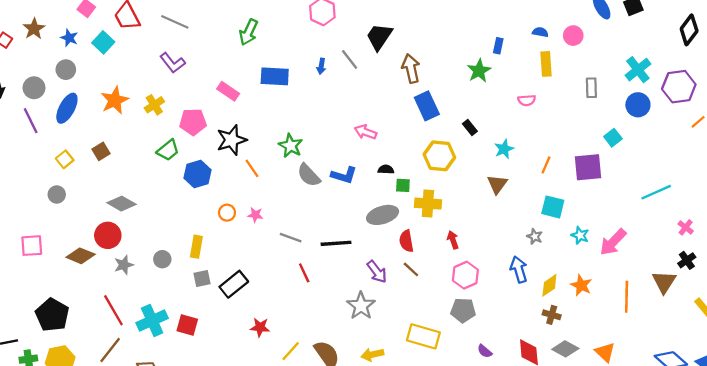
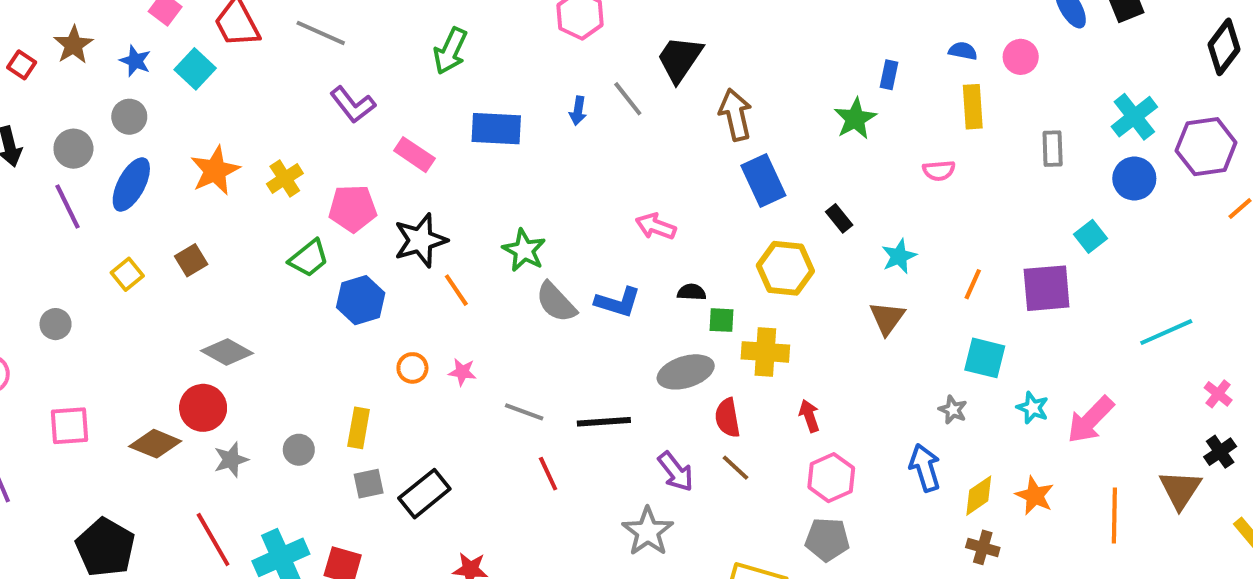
purple L-shape: (173, 63) -> (353, 105), moved
gray circle: (57, 194) -> (56, 324), moved

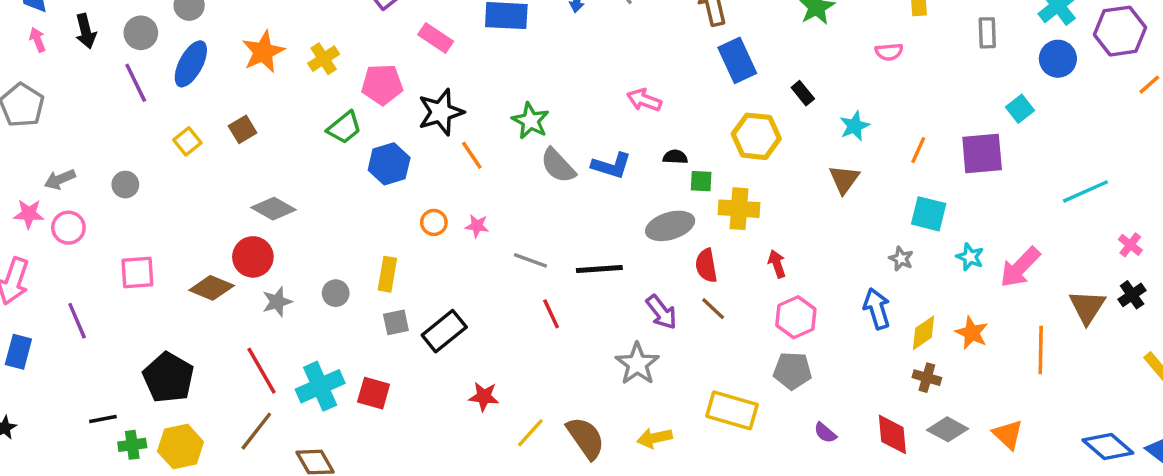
brown triangle: (1180, 490) -> (1087, 307), moved

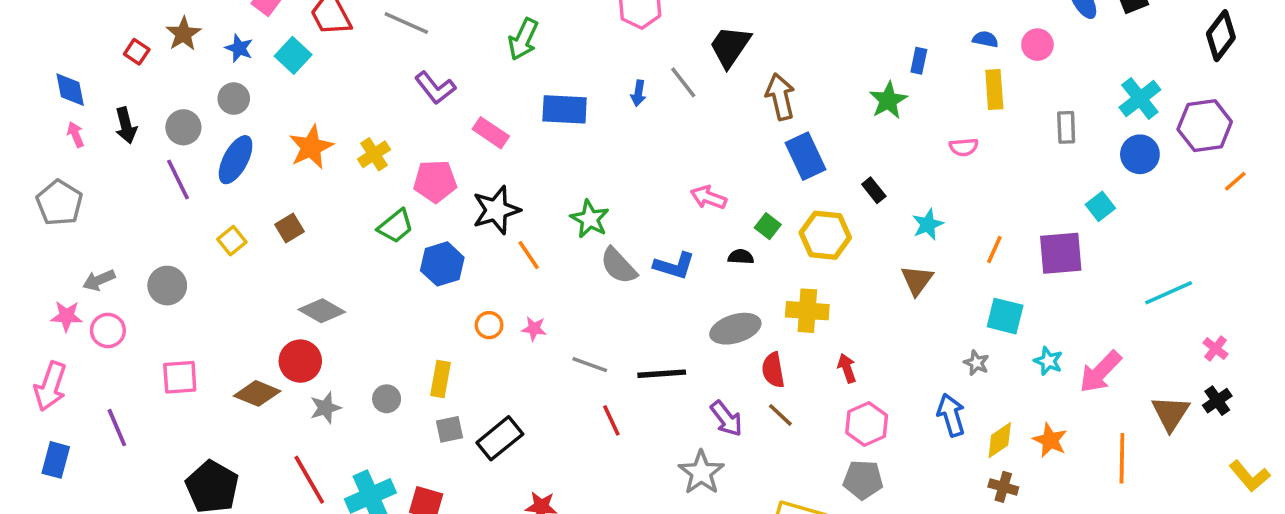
green square: (701, 181) -> (768, 226), moved, turned 35
gray circle: (125, 185) -> (167, 286), size x1.4

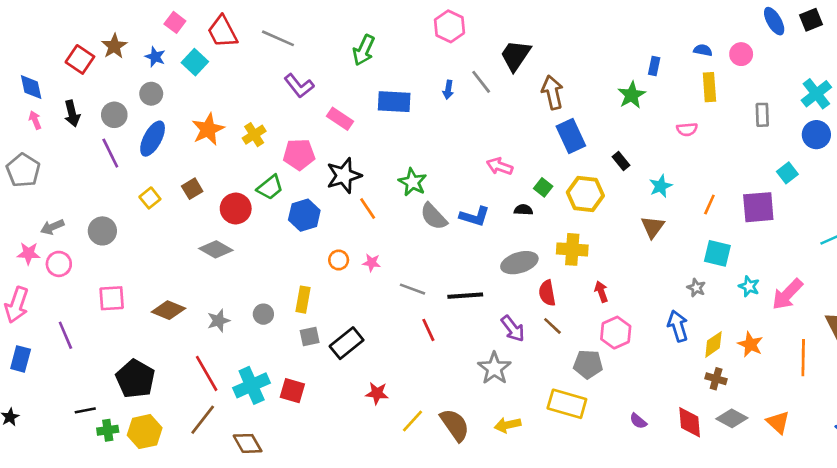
red square: (137, 52) -> (80, 59), size x1.5
red circle: (300, 361) -> (236, 209), moved
gray pentagon: (863, 480) -> (588, 364), moved

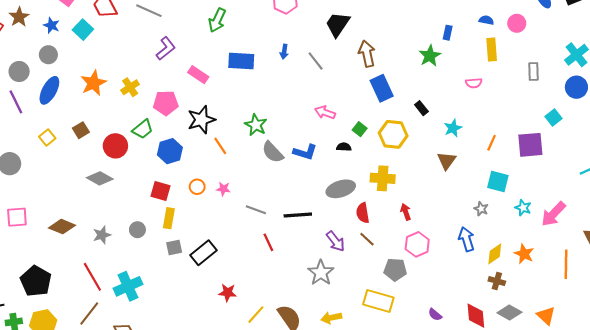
gray line: (481, 82) -> (316, 61), moved
purple L-shape: (299, 86) -> (166, 48), turned -90
red square: (292, 391) -> (160, 191), moved

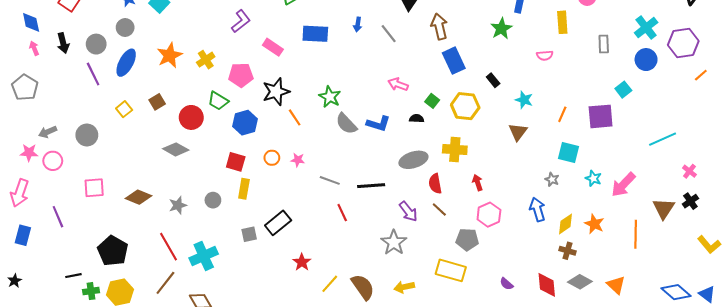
cyan star: (453, 128) -> (524, 100), turned -30
green trapezoid: (143, 129) -> (218, 101), turned 70
gray square: (174, 248) -> (249, 234), moved
red star: (228, 293) -> (302, 262), turned 30

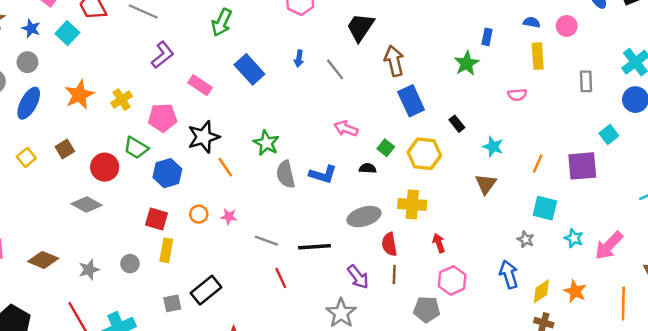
blue rectangle: (315, 34) -> (249, 69), turned 45
gray semicircle: (346, 124) -> (286, 174), turned 30
brown line: (439, 209) -> (394, 274), turned 49

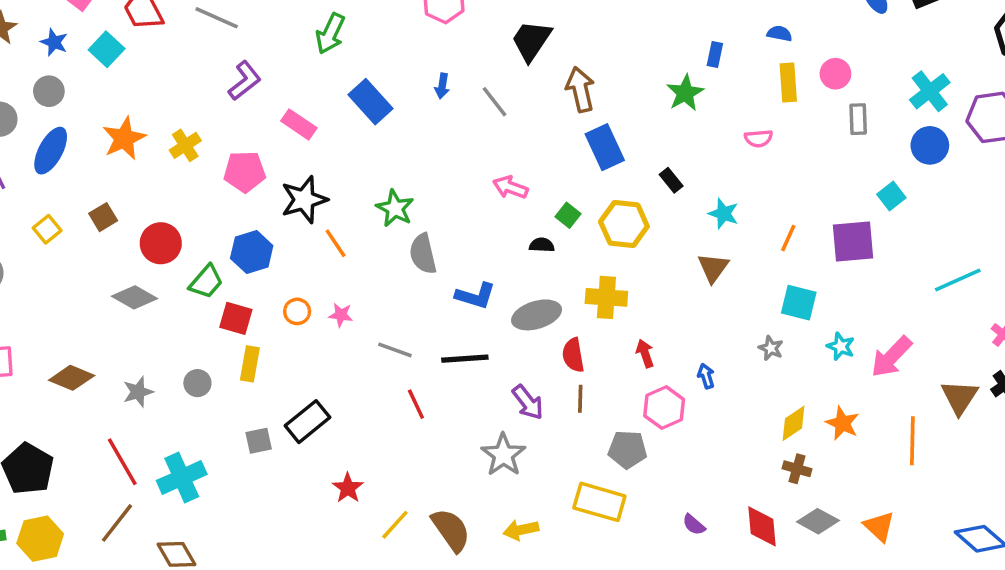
pink circle: (567, 26) -> (835, 74), moved
green trapezoid: (136, 148) -> (206, 282), moved, turned -80
blue L-shape: (323, 174) -> (475, 296), moved
blue arrow: (509, 274) -> (706, 376), moved, size x0.6

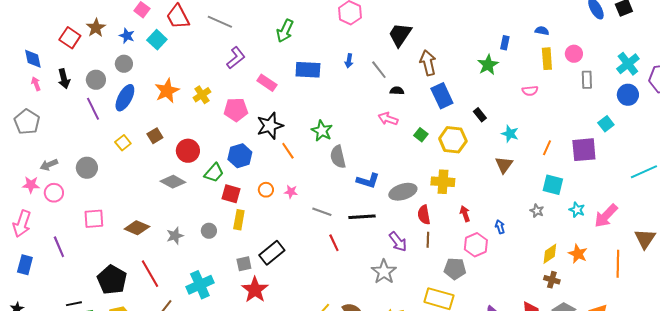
blue rectangle: (370, 102) -> (308, 70), turned -45
black semicircle: (542, 245) -> (397, 91), moved
red line: (122, 462) -> (150, 274), moved
red star: (348, 488) -> (255, 290), moved, size x1.5

